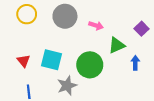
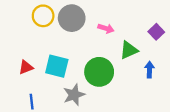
yellow circle: (27, 14) -> (43, 16), moved
red triangle: (24, 61) -> (26, 67), turned 48

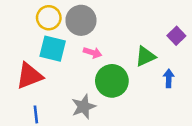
pink arrow: (106, 28) -> (93, 53), moved
cyan square: (57, 66) -> (53, 49), moved
red triangle: (26, 67) -> (29, 76), size x1.6

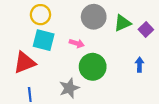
gray circle: (81, 20) -> (94, 17), moved
green triangle: (145, 56) -> (122, 23), moved

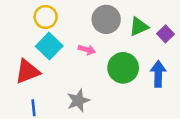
cyan square: (44, 40) -> (49, 46), turned 30
blue arrow: (139, 65) -> (158, 74), size x1.5
green circle: (93, 67) -> (123, 68), moved

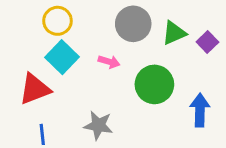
blue arrow: (158, 74) -> (200, 110), moved
gray star: (78, 101) -> (98, 125), turned 30

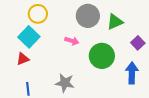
purple square: (207, 42) -> (138, 43), moved
cyan square: (62, 57) -> (29, 37), moved
red triangle: (35, 89) -> (23, 59), size x0.6

